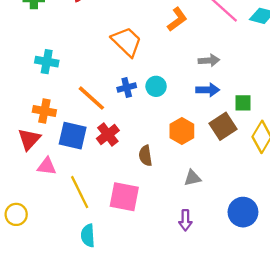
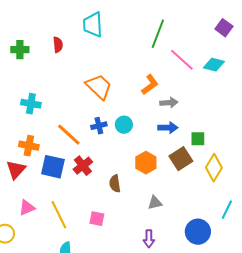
orange L-shape: (177, 19) -> (150, 85), moved
pink triangle: (47, 166) -> (27, 208), moved, turned -30
pink square: (124, 197) -> (97, 219), size x0.6

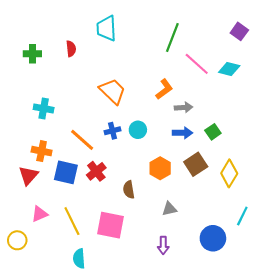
green square: (198, 139) -> (213, 132), moved, turned -35
pink square: (97, 219) -> (111, 225), size x1.8

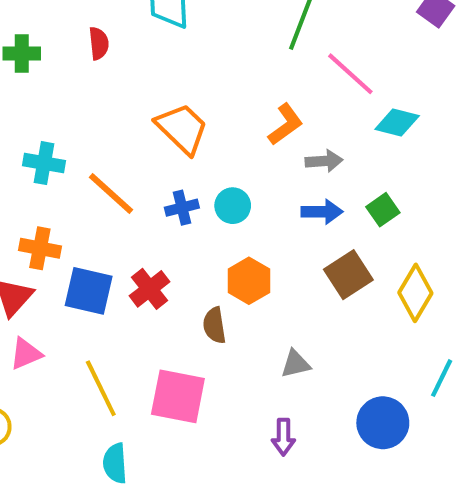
cyan diamond: (229, 69) -> (397, 122), moved
orange line: (82, 140) -> (111, 193), moved
orange hexagon: (160, 168) -> (249, 281), moved
pink triangle: (40, 214) -> (26, 354), moved

